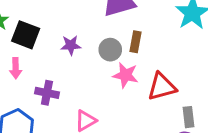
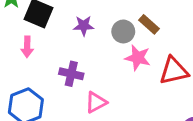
brown rectangle: (135, 42) -> (149, 24), turned -60
purple cross: (47, 93) -> (71, 74), moved

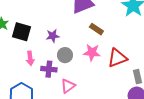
gray circle: (123, 31) -> (65, 55), moved
pink arrow: (27, 47) -> (30, 58), moved

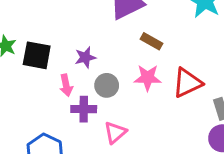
pink arrow: (30, 58) -> (66, 85), moved

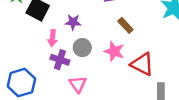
red triangle: (187, 83) -> (142, 64), turned 35
pink triangle: (115, 132) -> (78, 84), turned -42

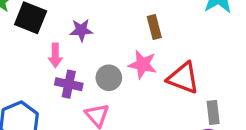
brown rectangle: (125, 25) -> (154, 27), turned 35
gray circle: (82, 48) -> (109, 78), moved

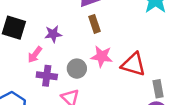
brown rectangle: (154, 27) -> (94, 24), moved
pink arrow: (55, 55) -> (35, 55), turned 42

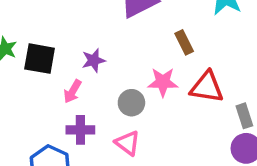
brown rectangle: (94, 24) -> (184, 42), moved
purple cross: (47, 76) -> (80, 130), moved

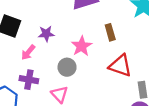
pink star: (163, 82) -> (82, 46), moved, turned 30

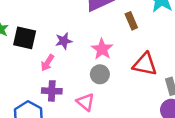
brown rectangle: (110, 32) -> (131, 21), moved
gray circle: (67, 67) -> (100, 74), moved

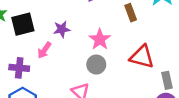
black square: (25, 38) -> (23, 24), turned -30
purple cross: (52, 91) -> (19, 68), moved

